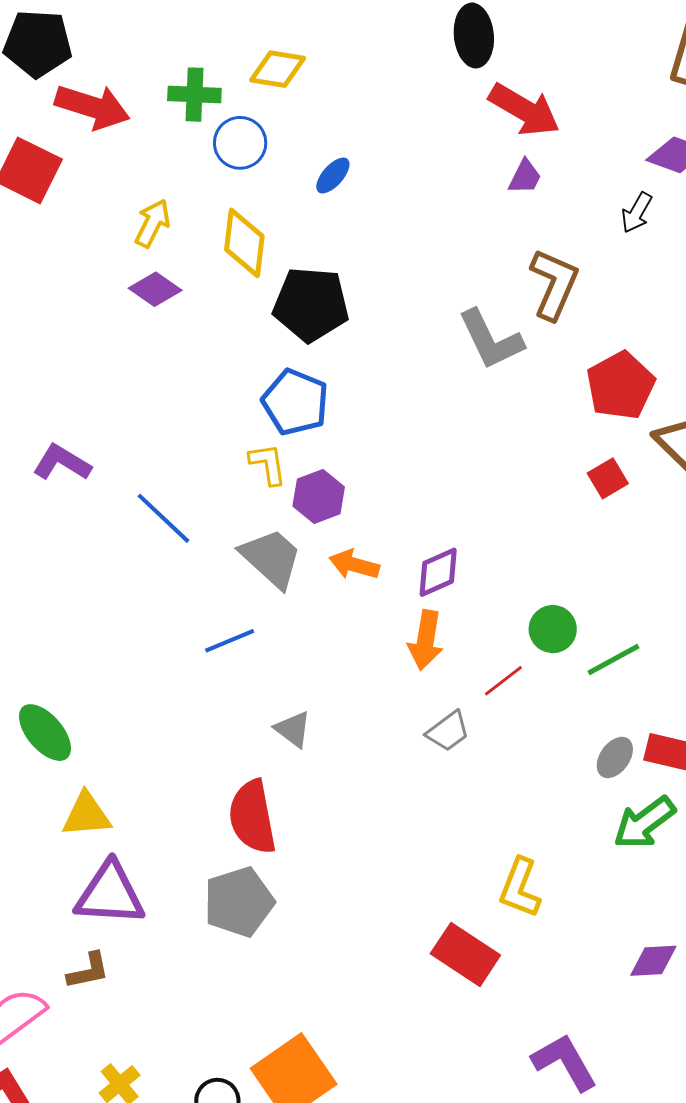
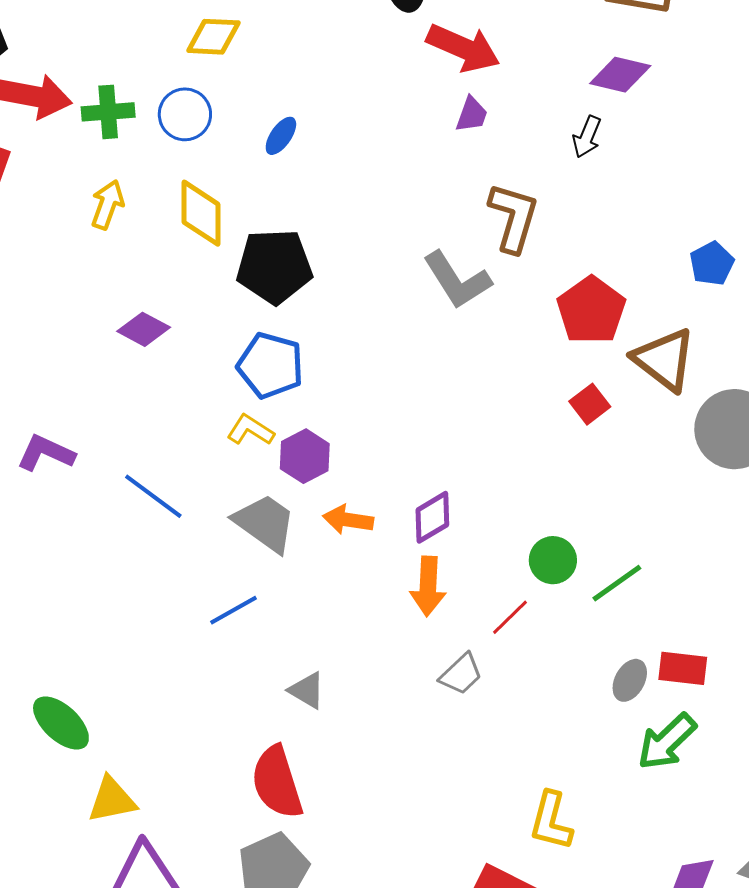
green cross: (194, 95) -> (108, 112), moved
purple diamond: (155, 289) -> (144, 329), moved
yellow L-shape: (268, 464) -> (251, 430), turned -42

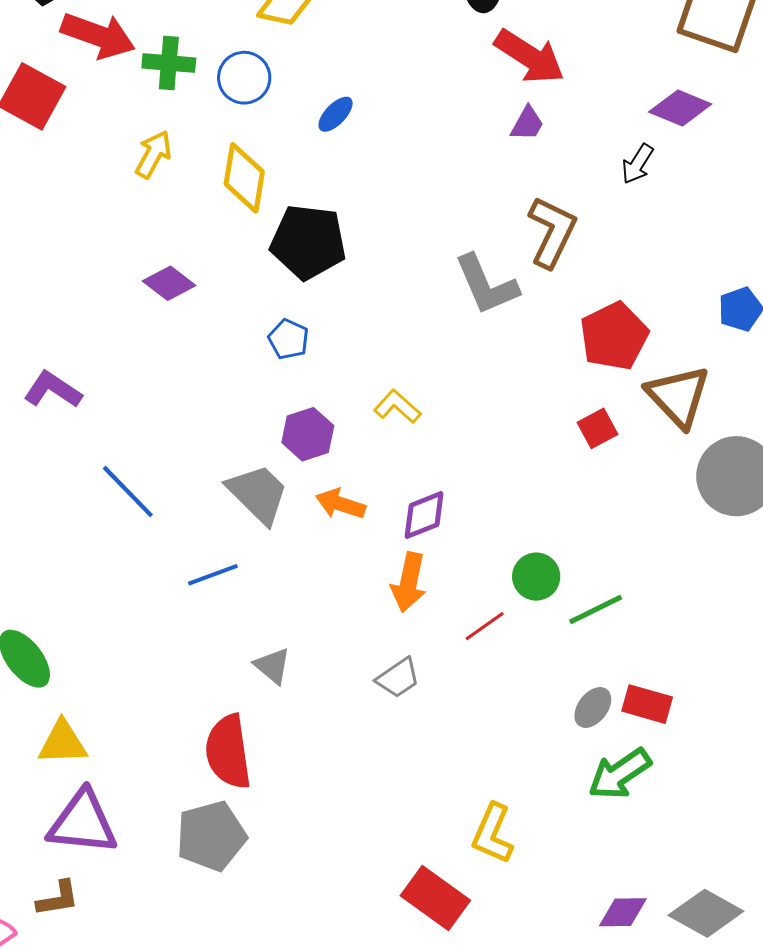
blue pentagon: (270, 365) -> (288, 339), size x0.6
yellow L-shape: (251, 430) -> (397, 407), moved
blue line: (153, 496) -> (128, 491), moved
gray trapezoid: (461, 674) -> (398, 678), moved

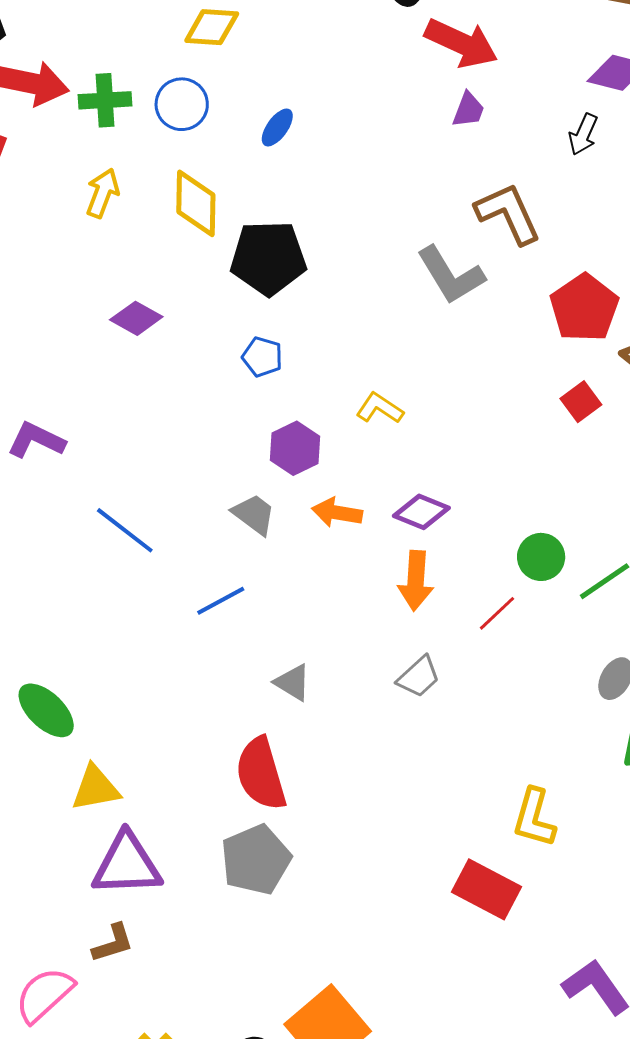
brown L-shape: (552, 232) -> (508, 214), turned -42
gray trapezoid: (258, 494) -> (254, 514), size x0.7
purple diamond: (424, 515) -> (421, 512), turned 52

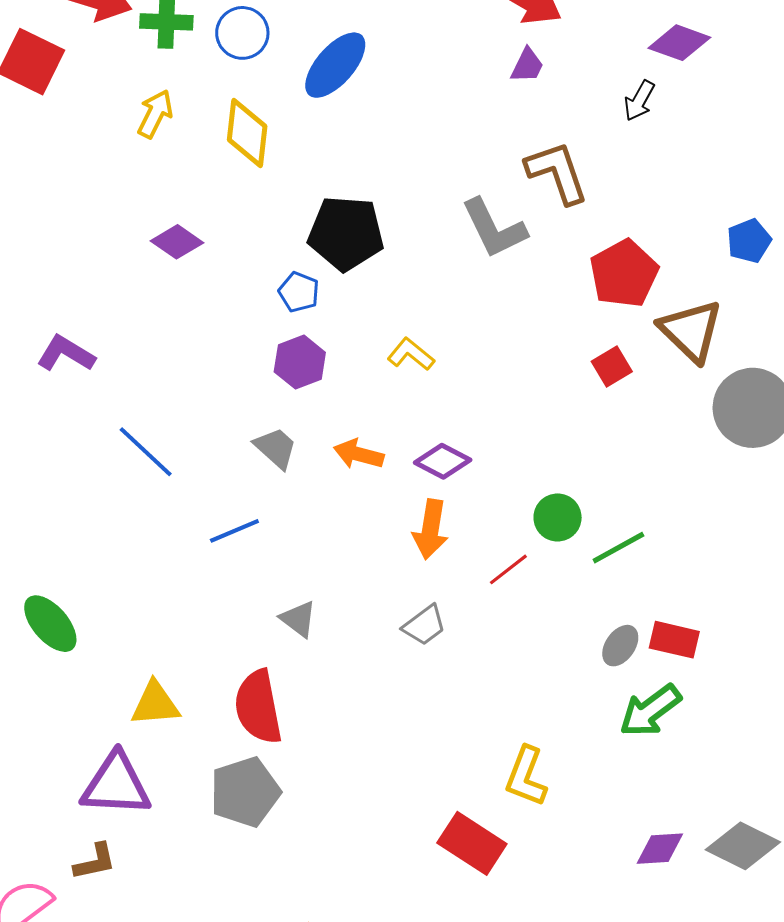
blue ellipse: (277, 128) -> (335, 65), size x1.8
black pentagon: (268, 258) -> (346, 233), moved
purple hexagon: (295, 448) -> (300, 362), moved
yellow triangle: (96, 788) -> (155, 704), moved

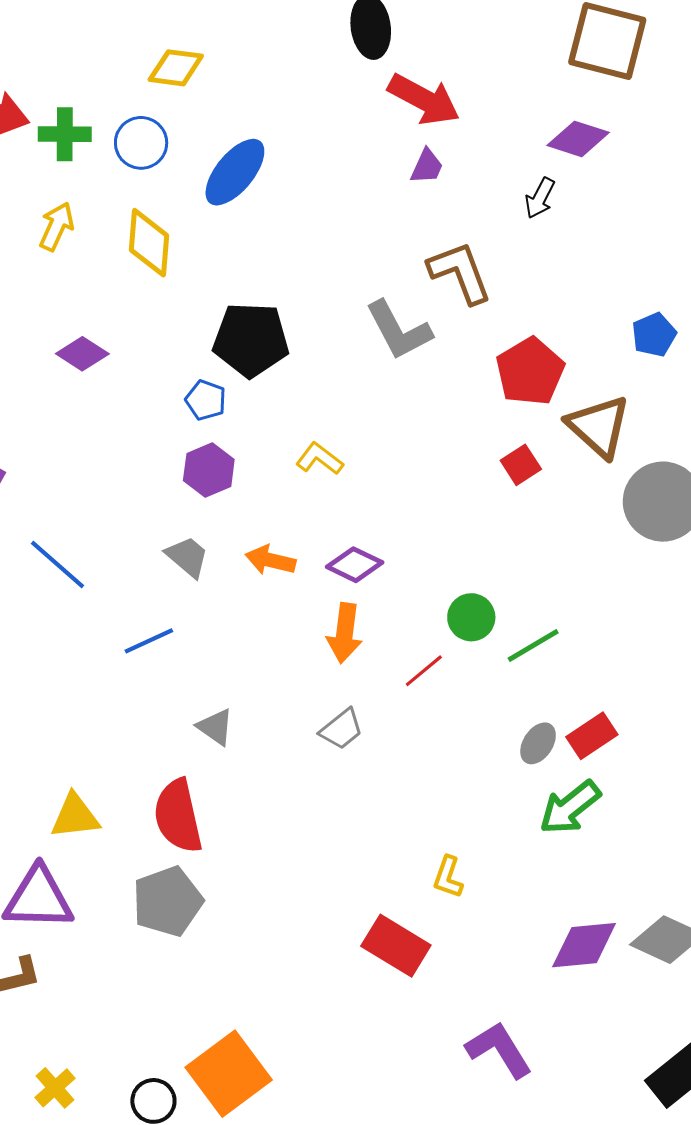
red rectangle: (674, 640) -> (592, 736), turned -45
yellow L-shape: (526, 776) -> (448, 877), size x0.7
purple diamond: (660, 849) -> (584, 945), size x1.4

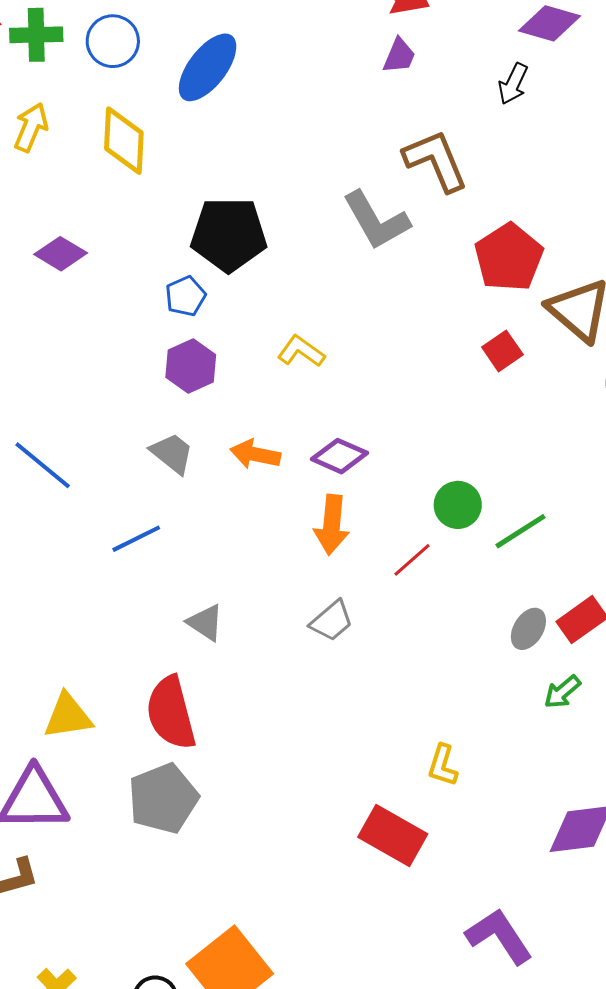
blue pentagon: (206, 400) -> (185, 296), turned 30
green arrow: (570, 807) -> (562, 692), size x0.6

